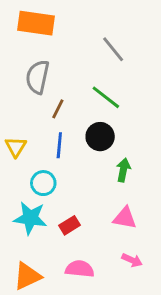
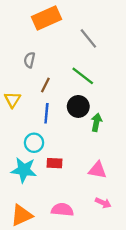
orange rectangle: (36, 23) -> (46, 18), moved, turned -32
gray semicircle: (37, 77) -> (29, 60), size x0.6
yellow triangle: (16, 147) -> (12, 100), moved
green arrow: (123, 170) -> (96, 122), moved
red rectangle: (70, 225) -> (54, 163), moved, turned 35

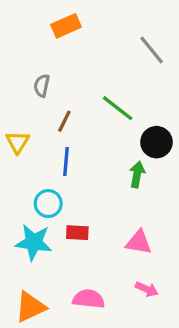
orange rectangle: (46, 18) -> (66, 26), size x0.7
gray line: (88, 38) -> (152, 50), moved
black circle: (78, 106) -> (156, 142), moved

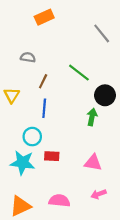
gray semicircle: (42, 86) -> (28, 57), turned 88
pink arrow: (147, 289) -> (98, 194), turned 136

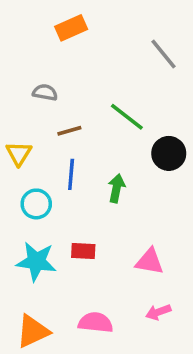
brown line: (43, 81) -> (69, 131), turned 48
green arrow: (92, 117) -> (116, 188), moved
cyan circle: (32, 137) -> (36, 204), moved

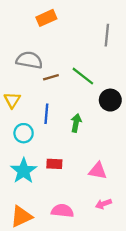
gray line: (164, 54) -> (107, 35), turned 45
gray semicircle: (45, 92) -> (29, 60), size x1.6
brown line: (69, 131) -> (51, 77), moved
cyan star: (36, 262) -> (24, 171), turned 30

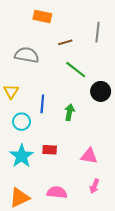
orange rectangle: (46, 18) -> (42, 16), turned 36
brown line: (51, 77) -> (65, 42), moved
pink arrow: (103, 204) -> (94, 186), turned -48

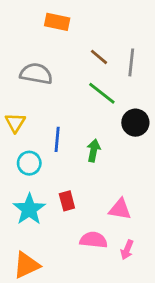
gray line: (98, 32) -> (131, 62), moved
brown line: (65, 42) -> (99, 57), moved, turned 56
red rectangle: (50, 150) -> (67, 201), turned 72
pink semicircle: (57, 192) -> (93, 240), moved

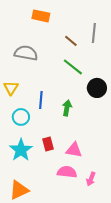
gray line: (131, 62) -> (94, 33), moved
pink triangle: (120, 209) -> (74, 150), moved

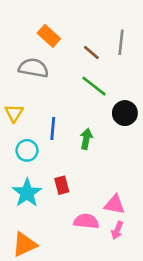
orange rectangle: (41, 16) -> (49, 36), moved, turned 30
pink triangle: (74, 150) -> (115, 205), moved

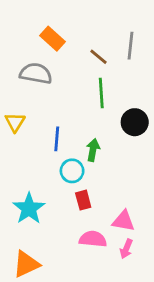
green line: (94, 86) -> (101, 93), turned 48
cyan circle: (27, 150) -> (72, 171), moved
red rectangle: (62, 185) -> (83, 200), moved

